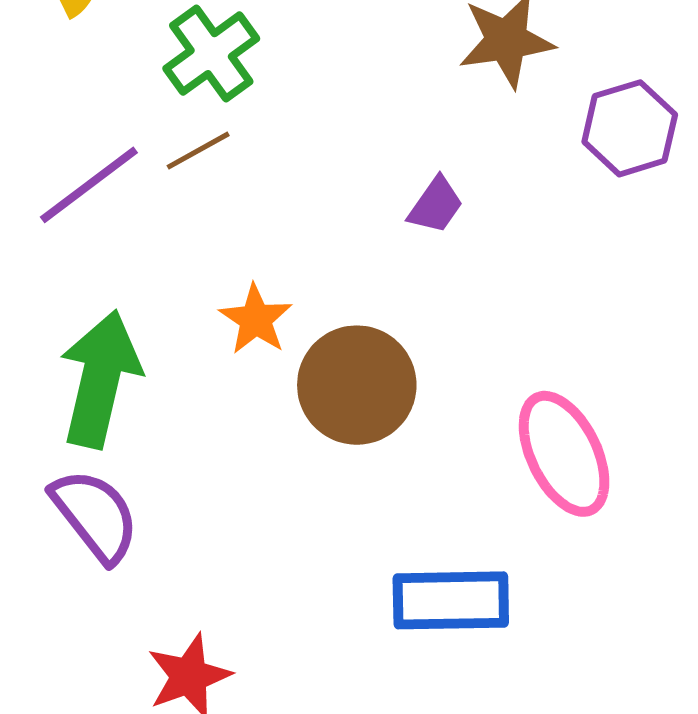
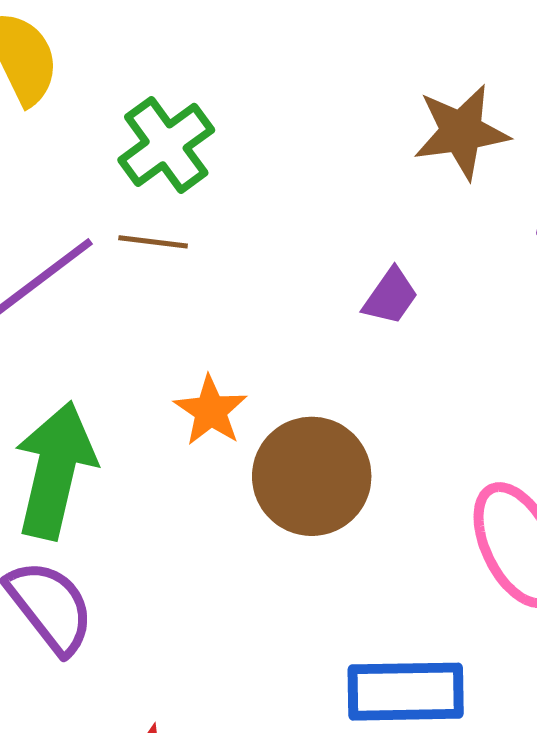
brown line: (198, 151) -> (153, 242), turned 36

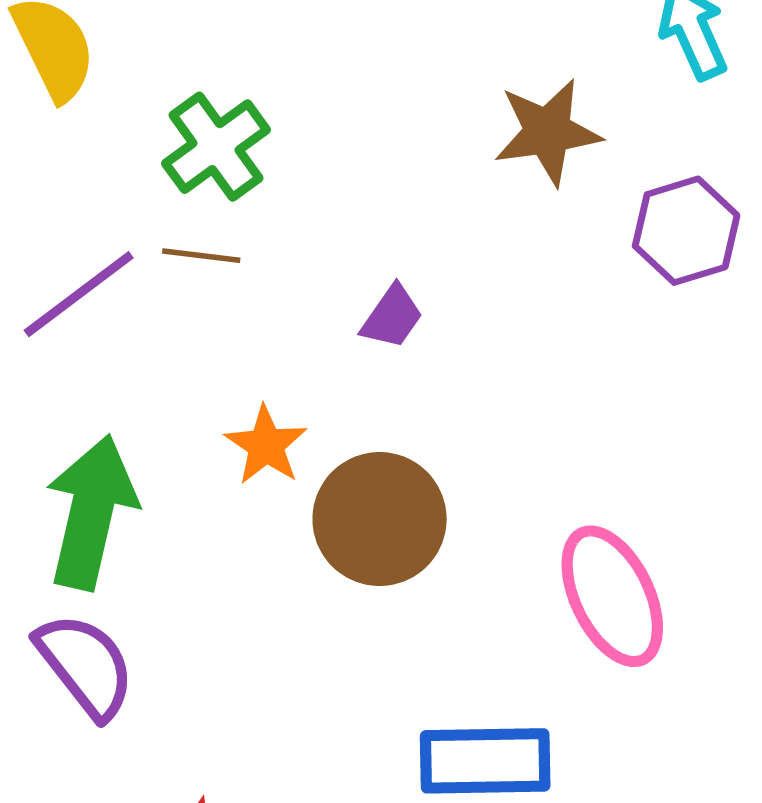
purple trapezoid: (391, 296) -> (392, 317), moved

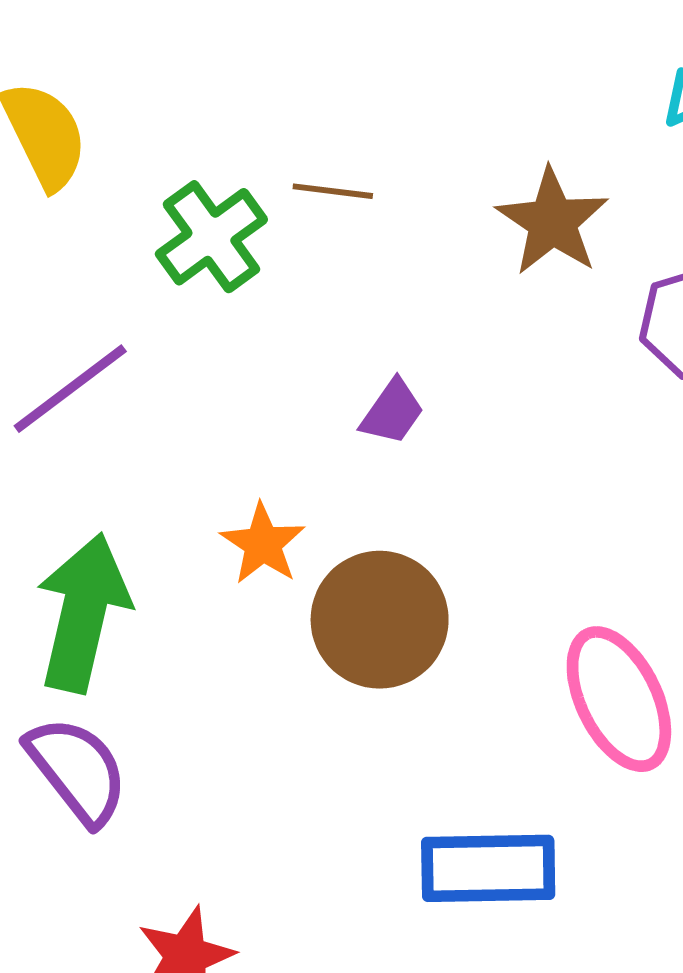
brown star: (548, 132) -> (552, 222), turned -30
brown line: (201, 256) -> (333, 191), moved

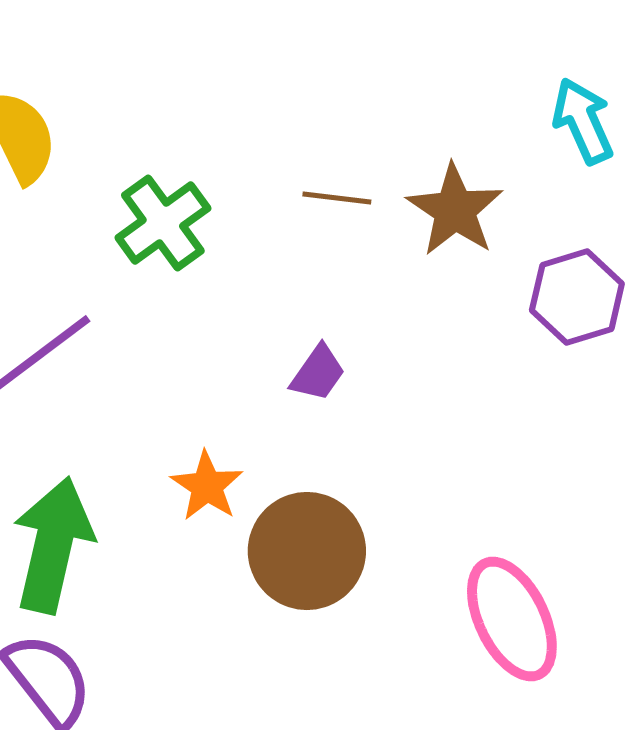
brown line: (333, 191) -> (337, 198), moved

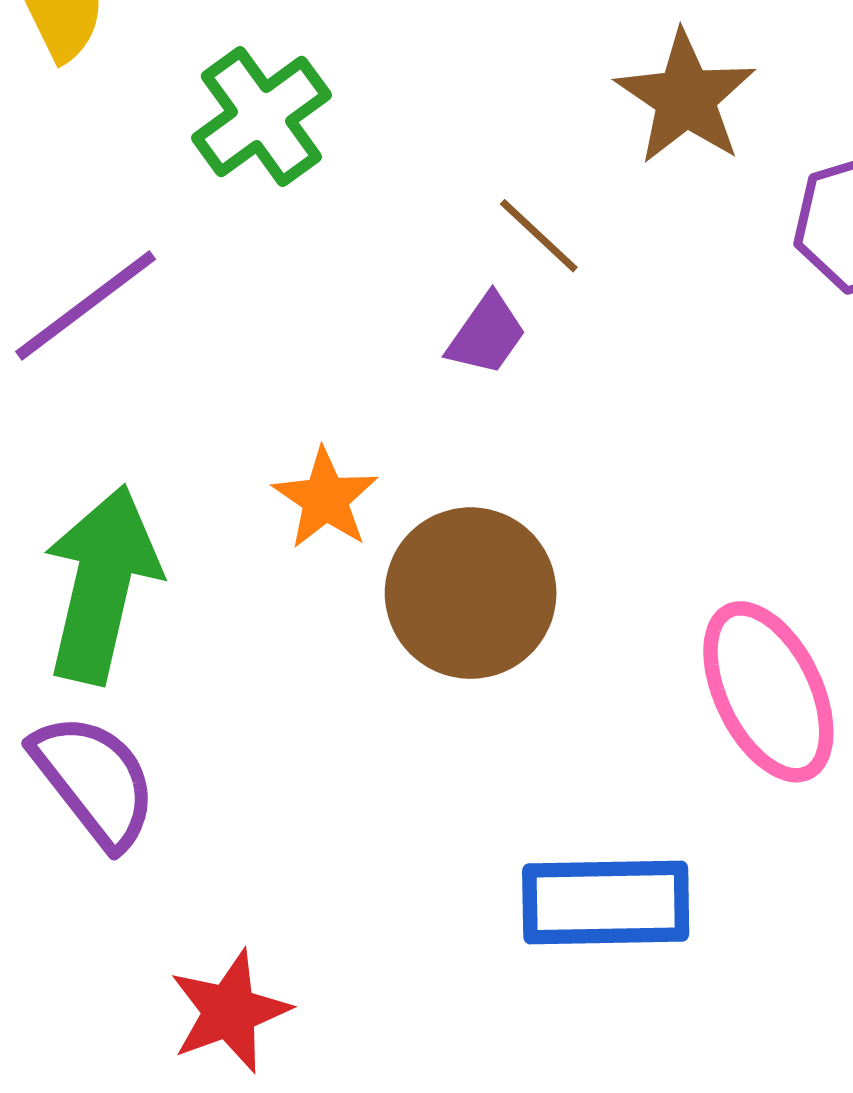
brown line: (337, 198) -> (539, 236), moved, turned 36

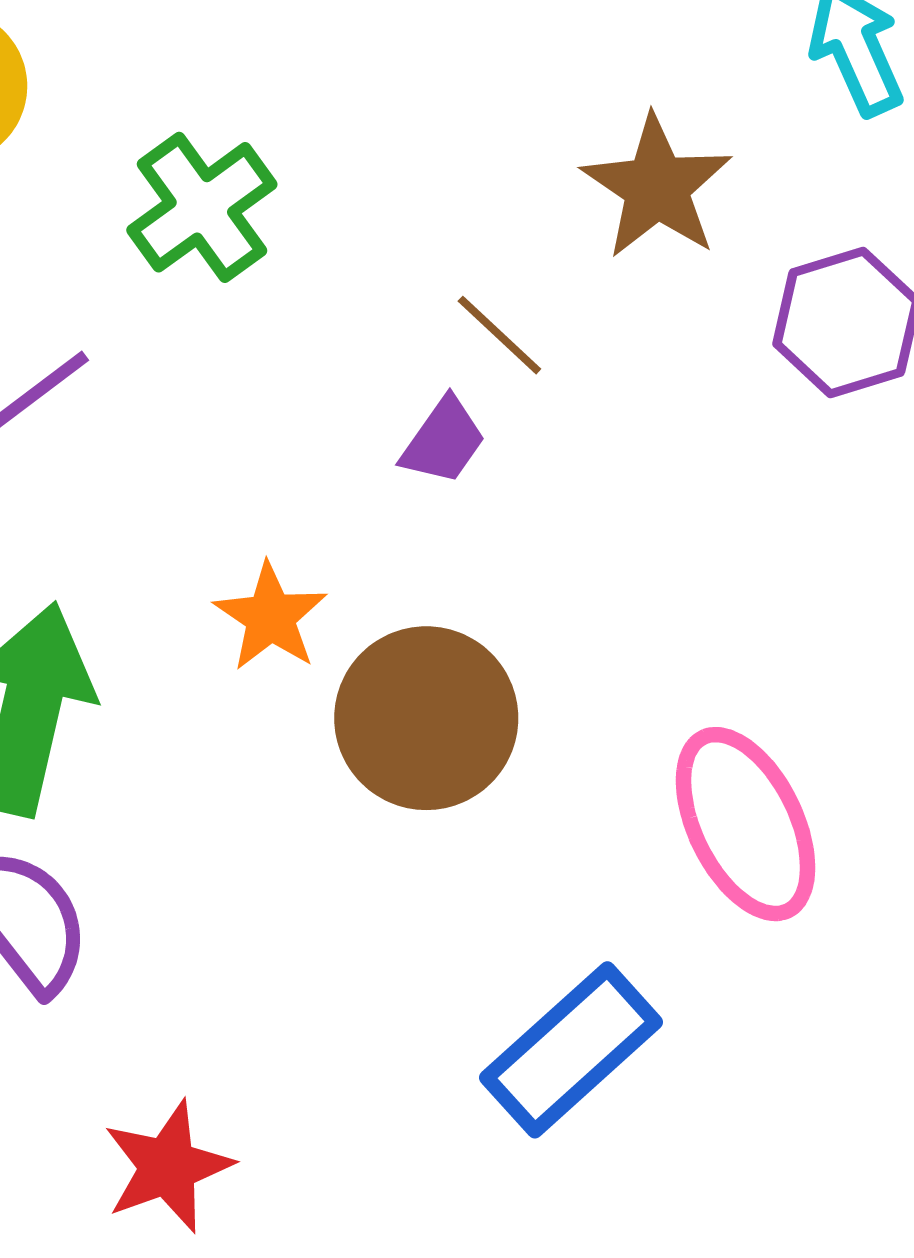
blue rectangle: (606, 902) -> (571, 1050), turned -41

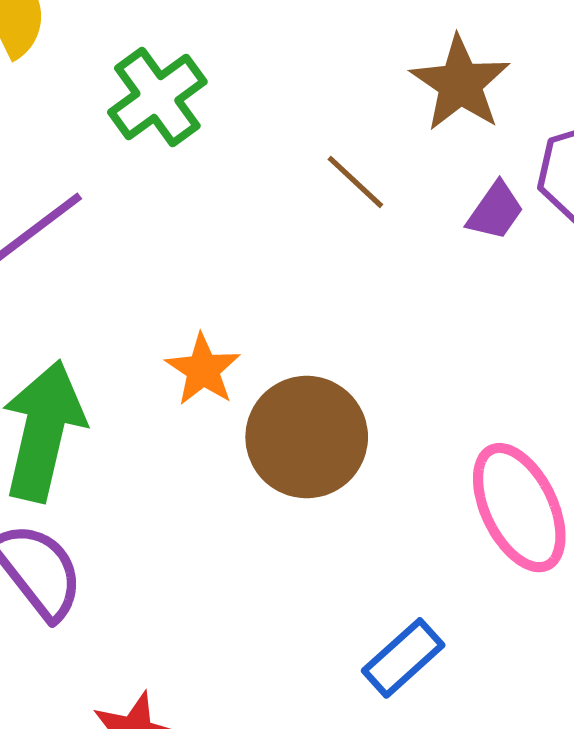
purple trapezoid: (443, 441) -> (495, 211), moved
blue rectangle: (571, 1050) -> (403, 658), size x0.7

